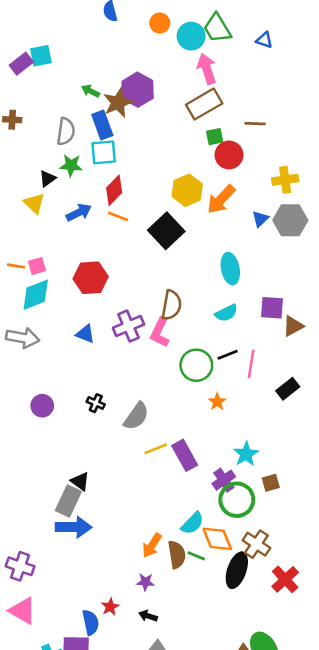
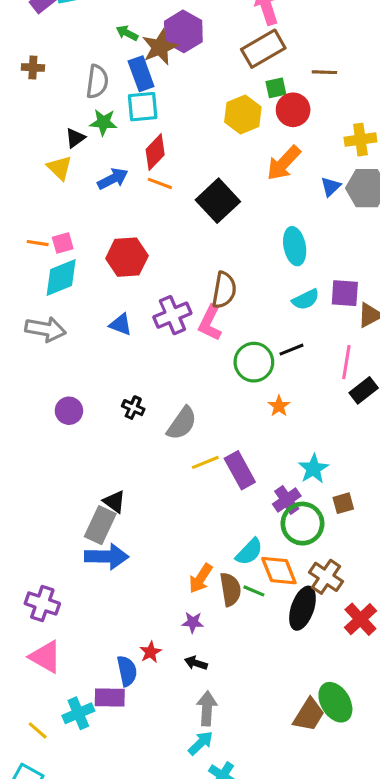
yellow hexagon: (187, 190) -> (243, 115), moved
cyan semicircle: (226, 313) -> (306, 299), moved
pink line: (251, 364) -> (346, 362), moved

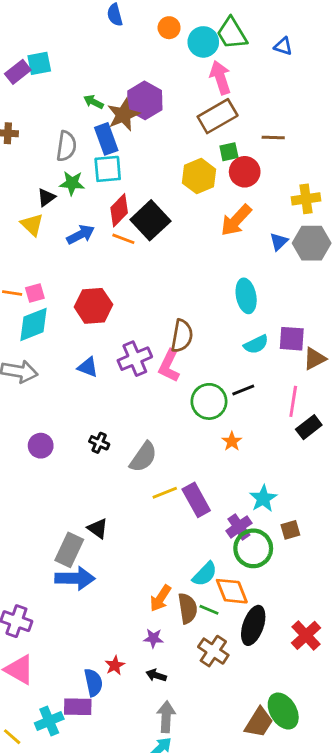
black square: (218, 201) -> (150, 220), moved
black triangle: (114, 502) -> (98, 528), moved
brown cross: (326, 577) -> (213, 651), moved

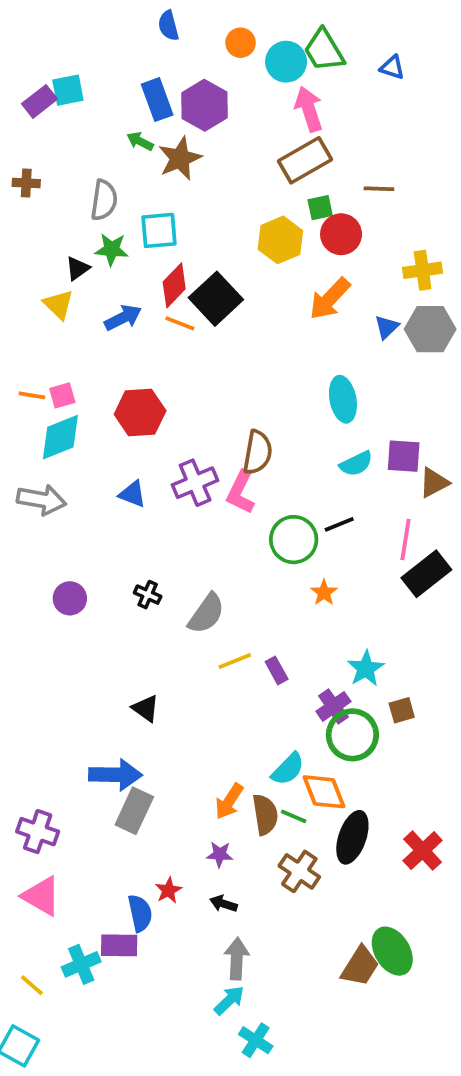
purple hexagon: (145, 100) -> (205, 105), moved
blue rectangle: (106, 139) -> (157, 100), moved
black rectangle: (309, 427) -> (426, 574), size x1.4
purple rectangle: (196, 500) -> (277, 670), size x0.6
gray rectangle: (69, 550) -> (134, 811), moved

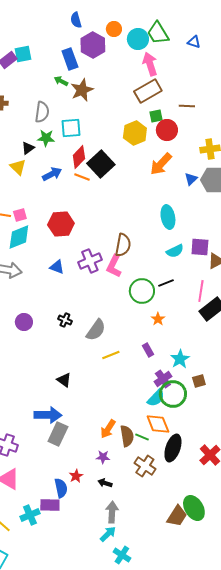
purple hexagon: (205, 105) -> (93, 45), moved
purple rectangle: (277, 670) -> (148, 350), moved
cyan semicircle: (288, 769) -> (156, 398), moved

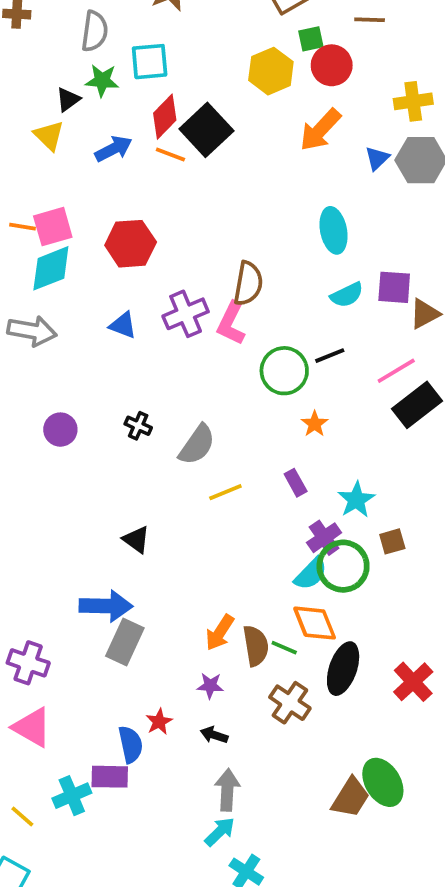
pink square: (20, 215) -> (53, 227), size x1.5
pink line: (201, 291) -> (396, 371), turned 50

